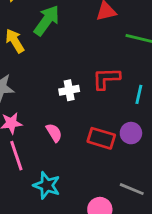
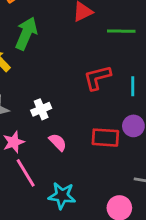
white cross: (69, 90) -> (41, 109), moved

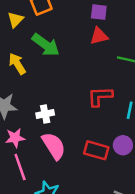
green arrow: (26, 33) -> (46, 45), turned 92
pink semicircle: (58, 142) -> (54, 146), size x1.6

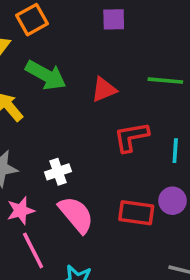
red triangle: (99, 36) -> (104, 90), moved

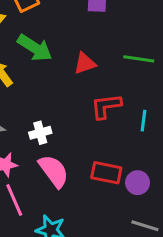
purple circle: (172, 201) -> (138, 183), moved

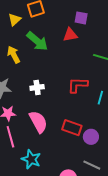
red triangle: (85, 63) -> (70, 35), moved
white cross: (40, 133) -> (37, 87), moved

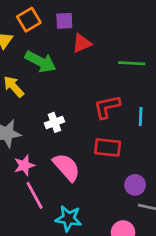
purple square: (81, 18) -> (64, 21), moved
red rectangle: (72, 128) -> (108, 147), moved
purple circle: (91, 137) -> (135, 185), moved

